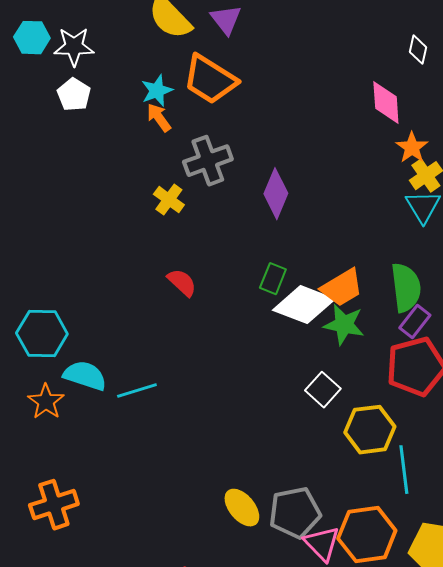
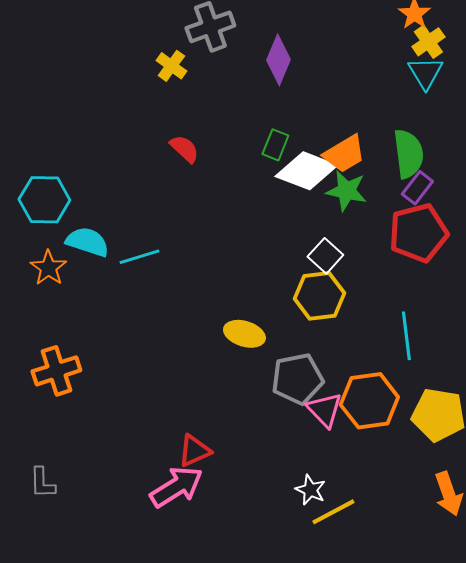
yellow hexagon: (370, 430) -> (319, 296), moved
yellow ellipse: (242, 508) -> (244, 334), moved, turned -33

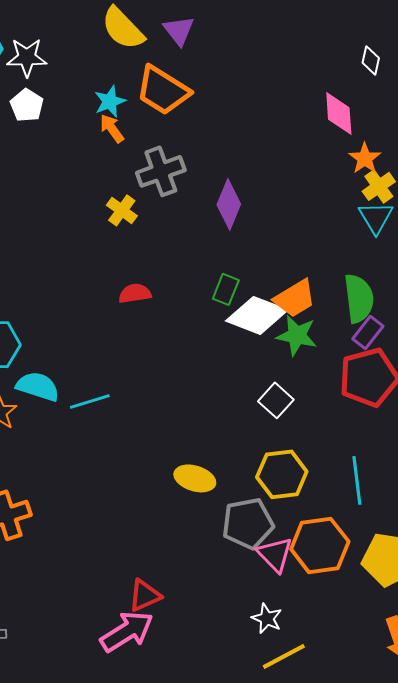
red semicircle: (184, 149) -> (135, 293), turned -52
yellow hexagon: (319, 296) -> (282, 474), moved
white star: (310, 490) -> (267, 618), moved

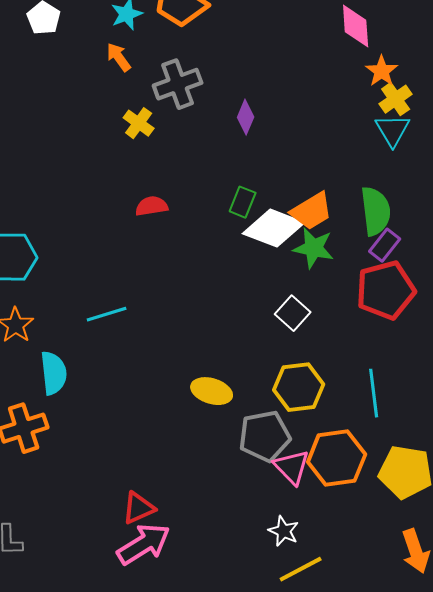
orange arrow: (112, 128) -> (119, 57), moved
purple diamond: (229, 204) -> (246, 117), size x0.7
cyan semicircle: (38, 386) -> (54, 373), moved, turned 66
red triangle: (145, 595) -> (139, 508), moved

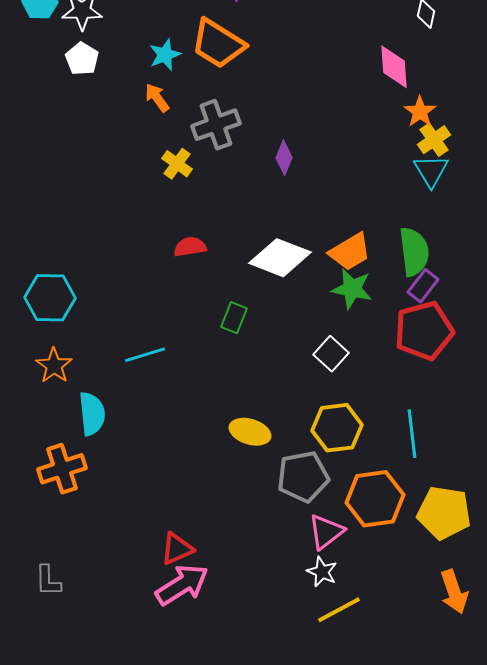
green rectangle: (243, 202) -> (234, 318), moved
white diamond: (274, 228) -> (280, 258), moved
pink triangle: (292, 467) -> (326, 532), moved, turned 36

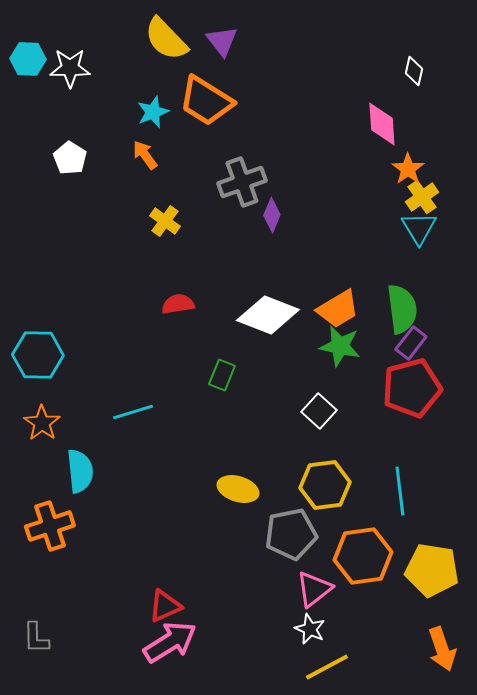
white pentagon: (82, 59) -> (70, 158), moved
gray cross: (216, 125) -> (242, 182), moved

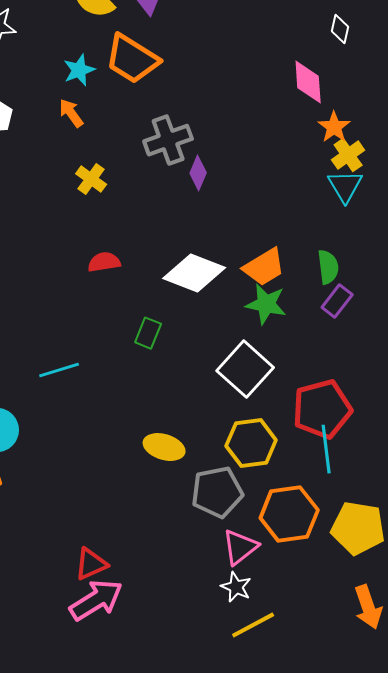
green semicircle: (402, 309) -> (328, 267), size x0.7
red pentagon: (412, 388) -> (322, 409), moved
white square: (319, 411) -> (245, 369), size x1.6

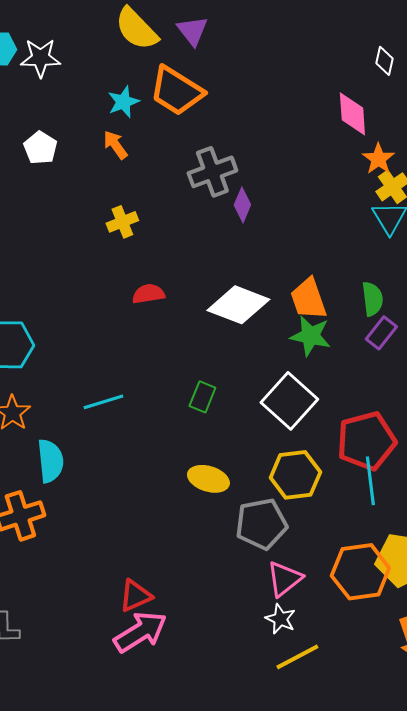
yellow cross: (91, 179) -> (122, 222), moved, turned 32
orange trapezoid: (264, 267) -> (308, 299), turned 102
green rectangle: (148, 333) -> (202, 397), moved
orange hexagon: (289, 514) -> (360, 572), moved

